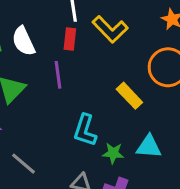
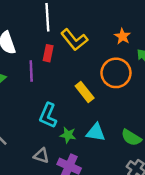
red rectangle: (70, 39) -> (48, 53), moved

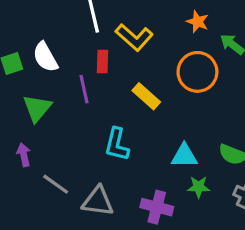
yellow rectangle: (85, 92) -> (146, 96), moved
green star: (68, 135) -> (199, 187), moved
gray triangle: (41, 156) -> (98, 201), moved, size x1.5

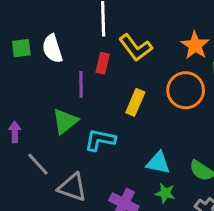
orange star: (198, 22) -> (195, 45), size x1.4
yellow rectangle: (146, 96) -> (135, 102), turned 60
green triangle: (37, 108) -> (65, 121), moved
cyan L-shape: (117, 144) -> (100, 140), turned 76

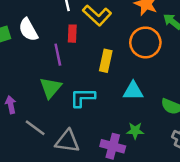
cyan triangle: (158, 163) -> (133, 91), moved
green star: (165, 193) -> (135, 131), moved

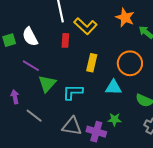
orange circle: (145, 42) -> (130, 63), moved
purple line: (58, 55) -> (31, 66), moved, turned -48
gray triangle: (67, 141) -> (72, 126), moved

